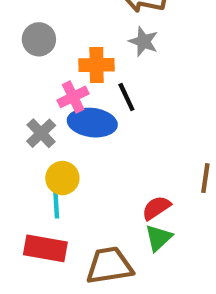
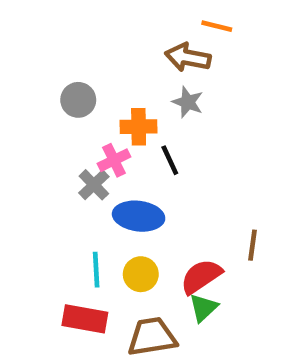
blue ellipse: (92, 123) -> (139, 216), moved
gray cross: (41, 133) -> (94, 185), moved
yellow circle: (62, 178) -> (141, 274), moved
red semicircle: (156, 208) -> (201, 276), size x1.4

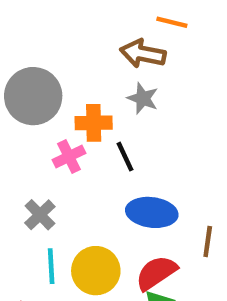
gray circle: (78, 100) -> (33, 96), size x1.6
gray cross: (94, 185) -> (40, 215), moved
blue ellipse: (139, 216) -> (152, 212), moved
yellow circle: (141, 274) -> (96, 271), size x1.4

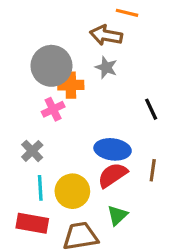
gray circle: (33, 96) -> (51, 66), moved
black line: (125, 157) -> (151, 109), moved
red semicircle: (156, 273) -> (113, 175), moved

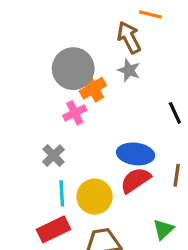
brown arrow: (106, 35) -> (129, 37), turned 52
orange cross: (71, 85) -> (93, 88), turned -30
green triangle: (117, 215) -> (163, 229), moved
red rectangle: (32, 223) -> (54, 229), turned -36

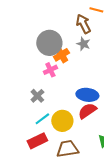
cyan line: (62, 193) -> (42, 119), turned 56

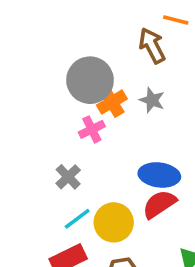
gray star: (83, 44) -> (152, 100), moved

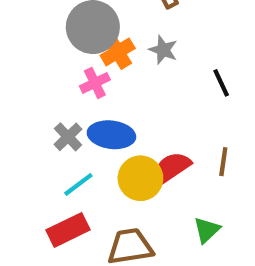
blue ellipse: (159, 175) -> (111, 135), moved
yellow circle: (114, 222) -> (140, 178), moved

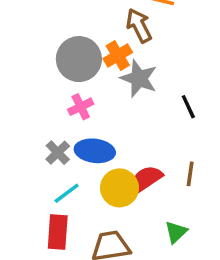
gray star: (163, 50) -> (139, 78), size x1.5
orange cross: (118, 52) -> (118, 56), moved
red rectangle: (68, 230) -> (58, 232), turned -60

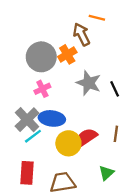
gray star: (139, 78) -> (89, 83), moved
gray cross: (58, 153) -> (27, 120), size x1.5
cyan line: (67, 193) -> (33, 136), moved

